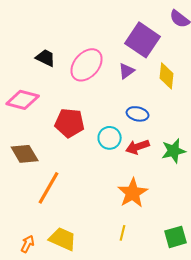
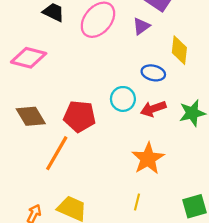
yellow diamond: (167, 76) -> (179, 50), moved
red pentagon: (70, 123) -> (80, 116), moved

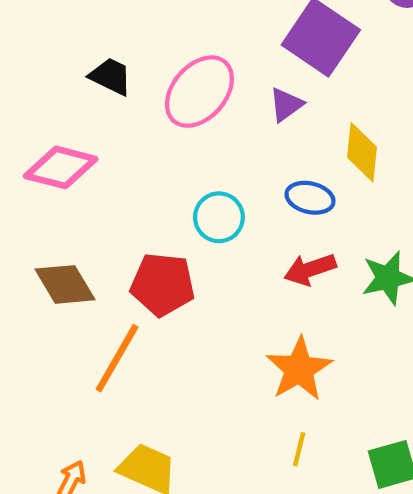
cyan circle: (123, 99) -> (219, 217), moved
yellow line: (137, 202) -> (299, 449), moved

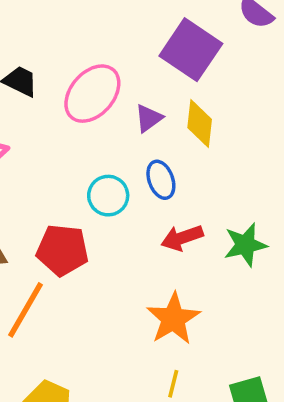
purple triangle: (286, 105) -> (149, 118), moved
yellow diamond: (362, 152) -> (200, 123), moved
blue ellipse: (310, 198) -> (161, 180), moved, turned 57

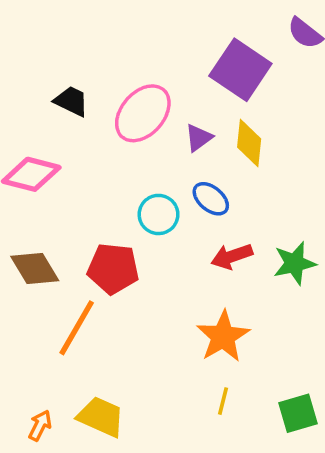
blue ellipse: (161, 180) -> (211, 199), turned -30

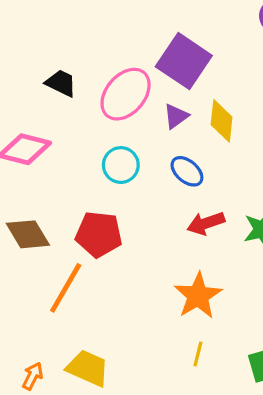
purple square: (240, 70) -> (184, 61), moved
cyan circle: (159, 214) -> (121, 165), moved

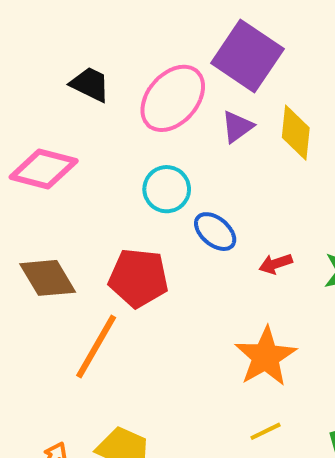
blue ellipse: (187, 171) -> (215, 232), moved
red arrow: (206, 223) -> (276, 264), size x0.7
yellow line: (198, 354) -> (266, 431), turned 50

